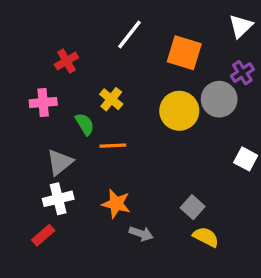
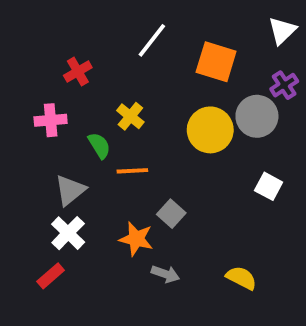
white square: (246, 159) -> (269, 186), moved
white cross: (58, 199) -> (68, 233), turned -32
gray square: (193, 207) -> (171, 214), moved

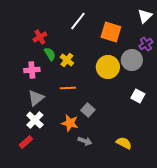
pink cross: (51, 120) -> (32, 70), moved
green semicircle: (99, 145) -> (50, 54), moved

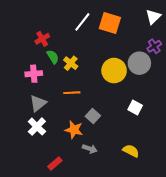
orange square: (111, 32) -> (110, 23), moved
white square: (138, 96) -> (135, 108), moved
red rectangle: (26, 142) -> (55, 163), moved

